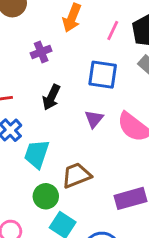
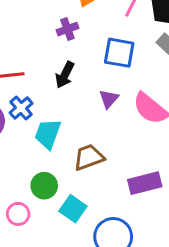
purple cross: (41, 52) -> (67, 29), moved
green circle: (46, 196) -> (44, 186), moved

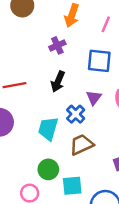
blue cross: (21, 108) -> (76, 114), moved
cyan square: (73, 209) -> (72, 186), turned -36

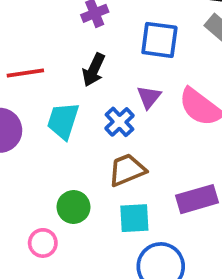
cyan trapezoid: (48, 129) -> (63, 121), moved
cyan square: (72, 186) -> (134, 218), moved

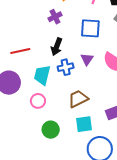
blue cross: (119, 122) -> (66, 67), moved, turned 35
green circle: (74, 207) -> (51, 130), moved
pink circle: (43, 243) -> (38, 101), moved

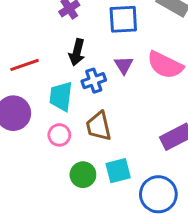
brown trapezoid: (78, 99) -> (99, 126), moved, turned -70
cyan square: (84, 124) -> (118, 171), moved

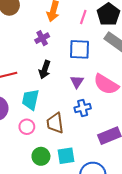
blue cross: (94, 81) -> (83, 108), moved

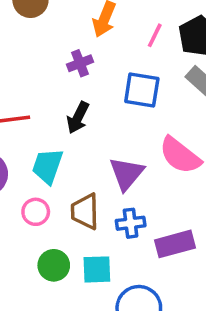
purple triangle: (77, 82) -> (127, 173), moved, size x1.5
blue cross: (83, 108) -> (131, 223), moved

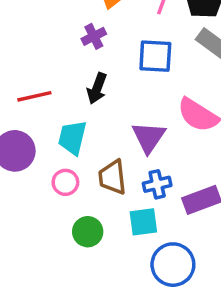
cyan square: (97, 269) -> (143, 222), moved

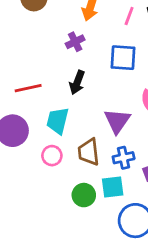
green circle: (88, 232) -> (84, 195), moved

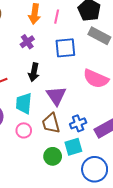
pink line: (129, 16) -> (57, 17), moved
purple triangle: (117, 121) -> (56, 96), moved

